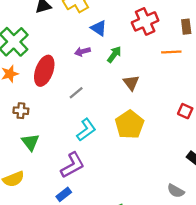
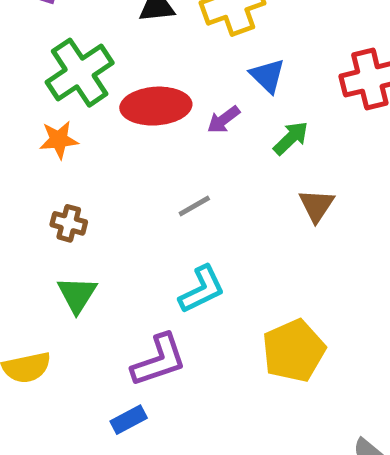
purple arrow: (82, 52) -> (224, 120), turned -32
red ellipse: (44, 71) -> (156, 106), moved, turned 56
yellow pentagon: (129, 125) -> (294, 351), moved

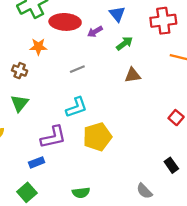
orange star: (59, 140) -> (38, 47), moved
brown triangle: (316, 205) -> (133, 75), turned 42
yellow pentagon: (294, 351) -> (97, 137), moved

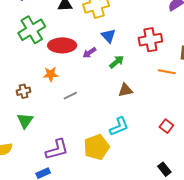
orange star: (38, 47) -> (51, 74), moved
gray line: (77, 69) -> (70, 96), moved
brown cross: (20, 71) -> (24, 91), turned -32
cyan L-shape: (76, 107) -> (119, 127), moved

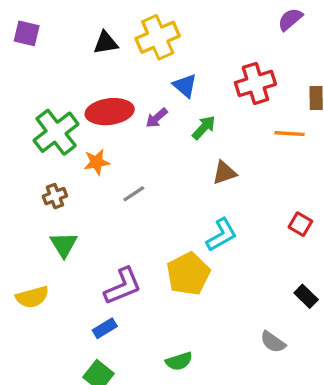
green cross: (32, 30) -> (56, 132), moved

